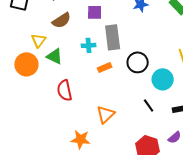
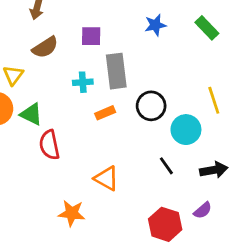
green triangle: (54, 56) -> (31, 114), moved
orange triangle: (106, 114) -> (107, 178), turned -48

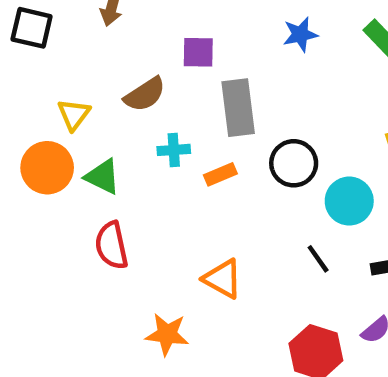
brown semicircle: (45, 47) -> (145, 94), moved
cyan cross: (83, 82) -> (174, 150), moved
red semicircle: (49, 145) -> (112, 245), moved

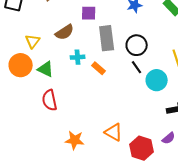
black circle: (294, 163) -> (137, 45), moved
orange rectangle: (220, 174) -> (99, 68), turned 64
black line: (318, 259) -> (137, 67), moved
orange triangle: (223, 279) -> (114, 132), moved

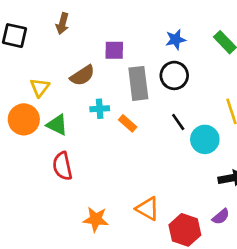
black circle: (137, 45) -> (174, 75), moved

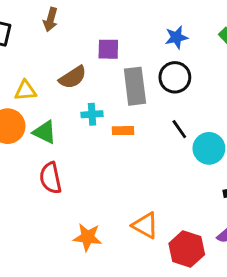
yellow triangle: (40, 87) -> (25, 91), turned 48
orange rectangle: (128, 123) -> (123, 131), turned -42

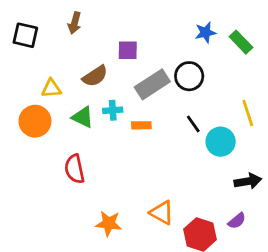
blue star: (176, 37) -> (206, 32), moved
gray rectangle: (135, 86) -> (152, 84), turned 64
green triangle: (45, 132) -> (83, 117), moved

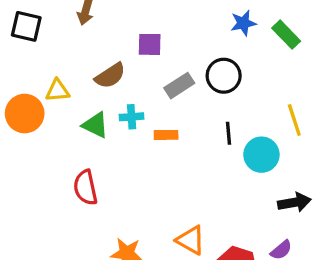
gray rectangle: (152, 84) -> (179, 86), size x0.7
orange circle: (35, 121) -> (25, 114), moved
black line: (193, 124) -> (229, 133), turned 30

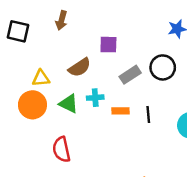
orange circle: (25, 114) -> (32, 105), moved
black line: (229, 133) -> (148, 114), moved

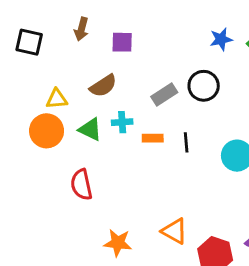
purple square: (108, 45) -> (122, 42), moved

